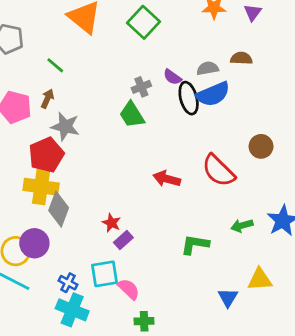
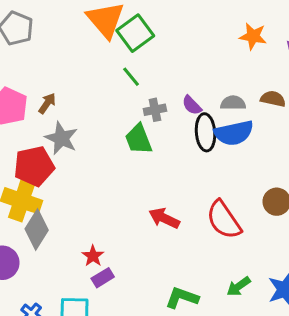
green square: (143, 22) -> (135, 33), moved
green line: (55, 65) -> (131, 77), moved
green arrow: (242, 226) -> (239, 286), turned -30

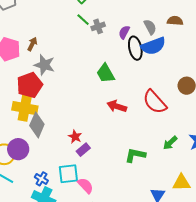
gray semicircle: (233, 103) -> (150, 27), turned 70
purple semicircle: (192, 105) -> (124, 32), turned 80
gray cross: (155, 110) -> (98, 26), moved
green trapezoid: (138, 139) -> (106, 73), moved

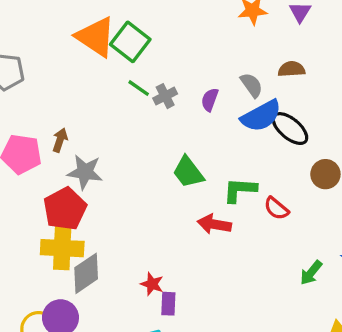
black ellipse: (135, 48) -> (290, 129), moved, turned -30
red semicircle: (155, 102) -> (276, 208), size x0.6
gray diamond: (37, 125) -> (86, 273), turned 40
purple rectangle: (83, 150) -> (168, 304), turned -40
green L-shape: (135, 155) -> (240, 190), moved

